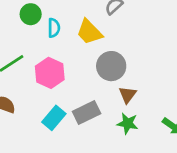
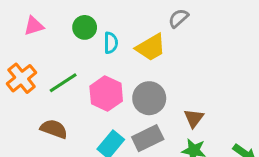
yellow trapezoid: (89, 32) -> (151, 47), turned -76
gray circle: (111, 66) -> (149, 98), moved

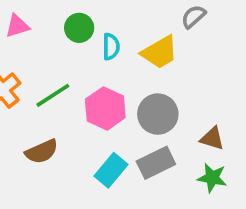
brown triangle: (194, 118) -> (212, 138), turned -50
brown semicircle: (54, 129) -> (42, 152), turned 136

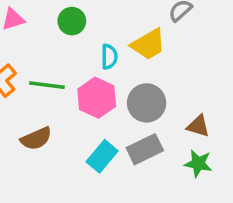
cyan semicircle: (111, 47) -> (109, 57), moved
green line: (53, 95) -> (47, 85), turned 40

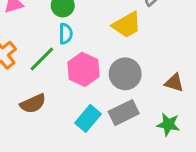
cyan semicircle: (109, 57) -> (66, 34), moved
green line: (47, 85) -> (42, 59), turned -52
brown triangle: (198, 126) -> (174, 83), moved

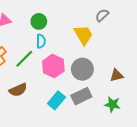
yellow trapezoid: (127, 25) -> (83, 35), turned -90
brown triangle: (174, 83) -> (117, 75), turned -32

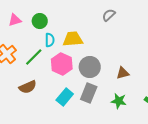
green circle: (39, 21) -> (40, 21), moved
yellow trapezoid: (83, 35) -> (73, 39), moved, turned -65
gray rectangle: (81, 96) -> (89, 93), turned -42

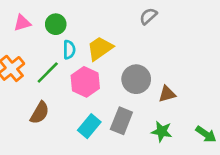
yellow trapezoid: (73, 39) -> (100, 48), turned -30
gray circle: (90, 67) -> (136, 79), moved
brown semicircle: (28, 87) -> (40, 113), turned -36

